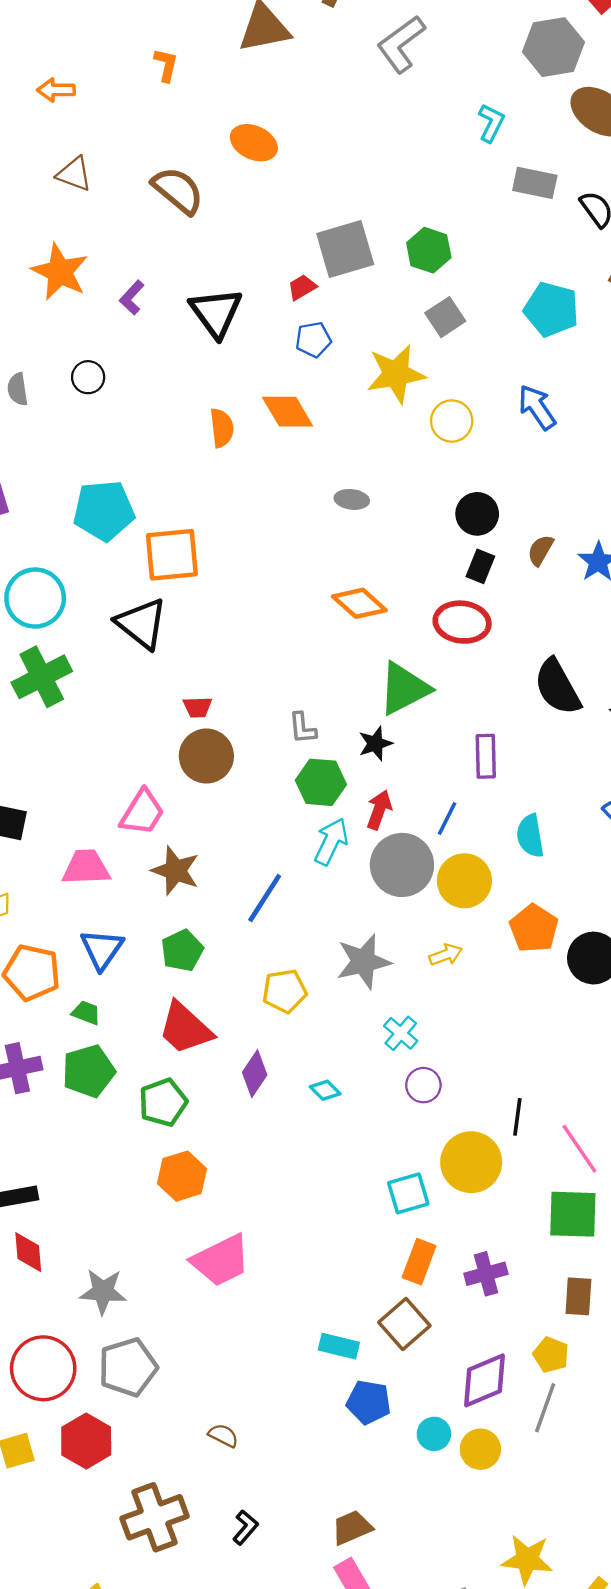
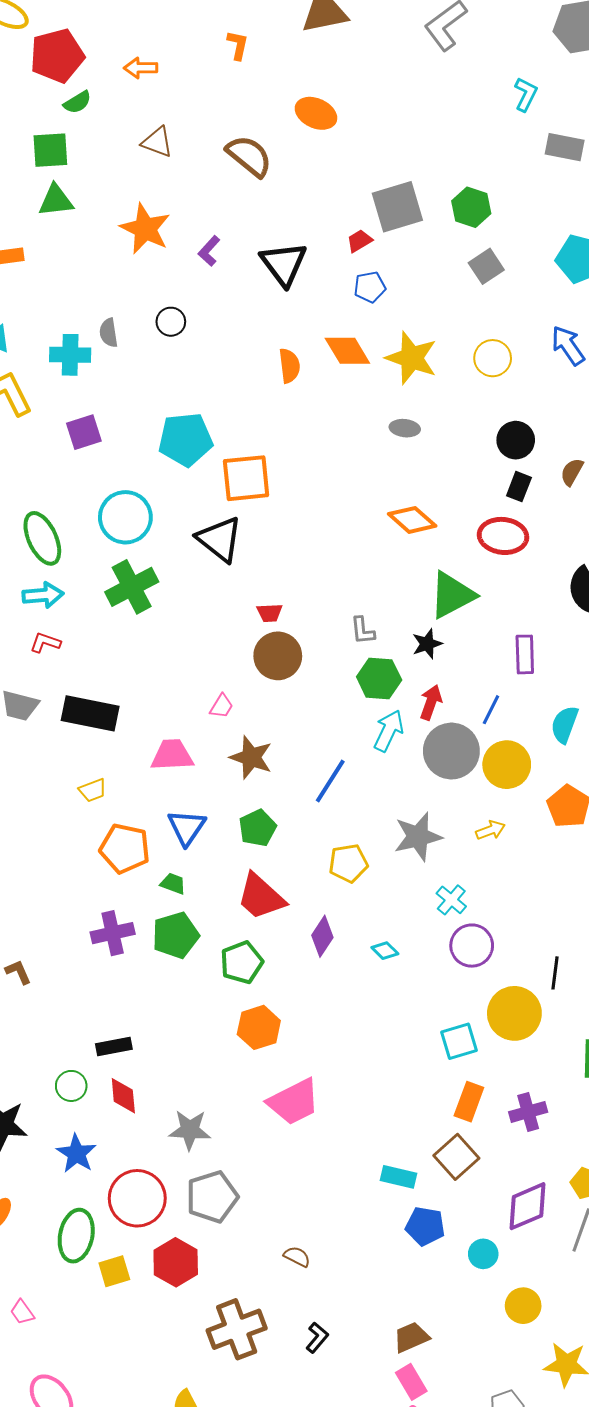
yellow star: (396, 374) -> (412, 358), moved, turned 30
pink trapezoid: (142, 812) -> (221, 706), size x0.6
cyan semicircle: (530, 836) -> (565, 724), turned 30
purple circle: (423, 1085) -> (472, 946), size x1.4
yellow circle: (480, 1449) -> (523, 1306), moved

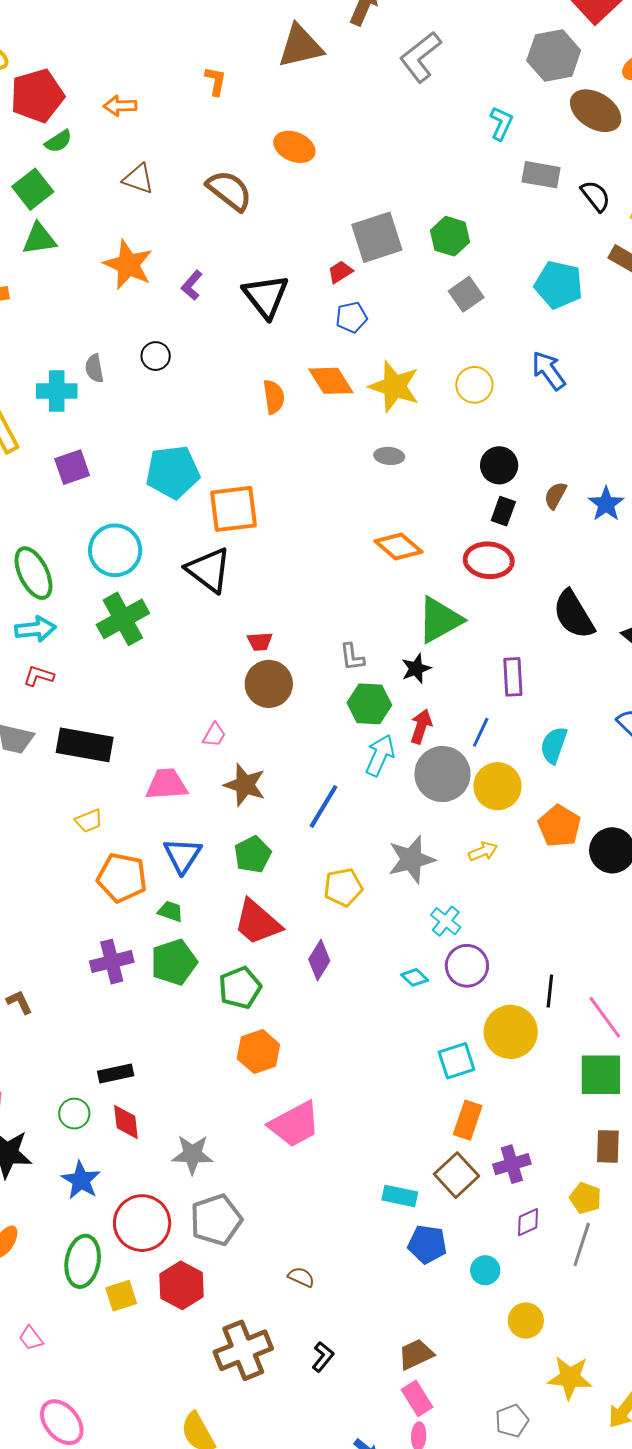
green square: (50, 150) -> (33, 189), turned -33
cyan diamond: (385, 951) -> (415, 977), moved
purple cross: (528, 1112) -> (512, 1164), moved
purple diamond: (528, 1206) -> (528, 1222), size x0.6

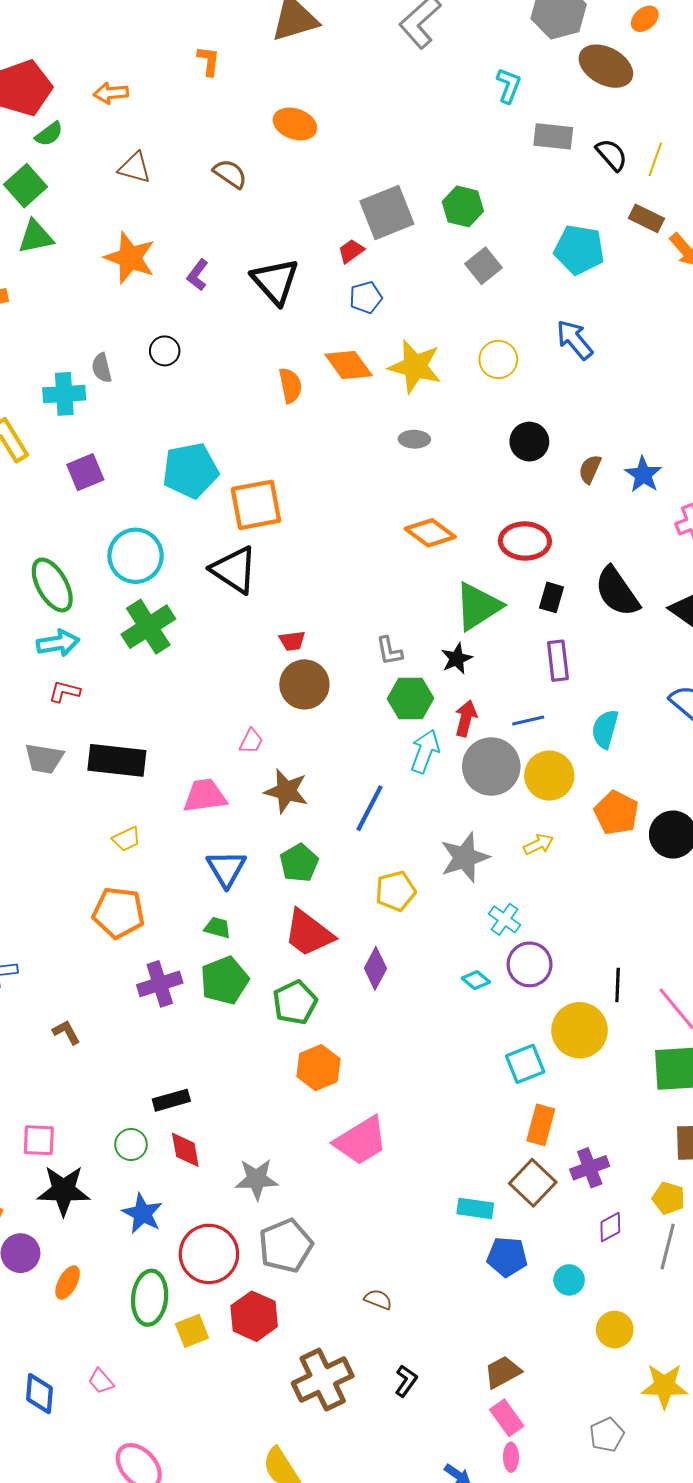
brown semicircle: (229, 190) -> (230, 174), size x0.7
black rectangle: (503, 511) -> (551, 597), moved
blue line: (481, 732) -> (528, 720), turned 56
orange pentagon: (122, 878) -> (119, 913), moved

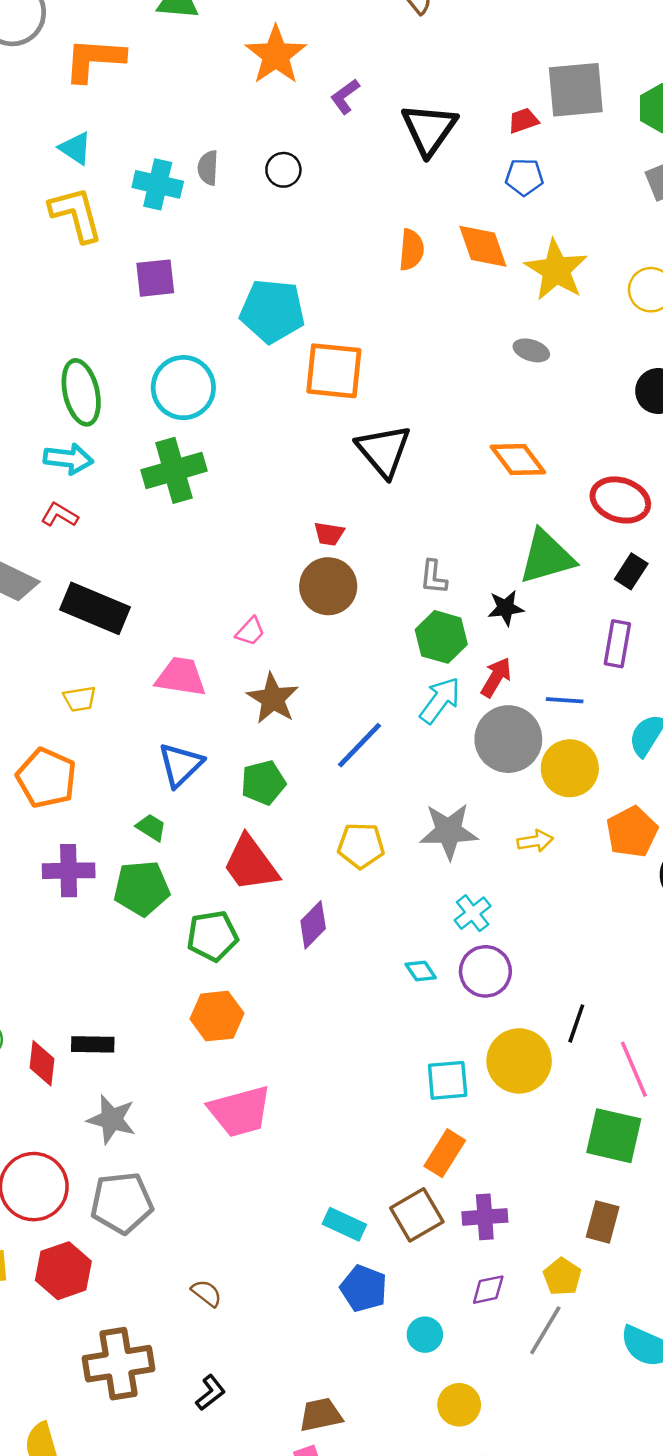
black triangle: (234, 570) -> (384, 451), moved
black rectangle: (171, 1100) -> (93, 1044), moved

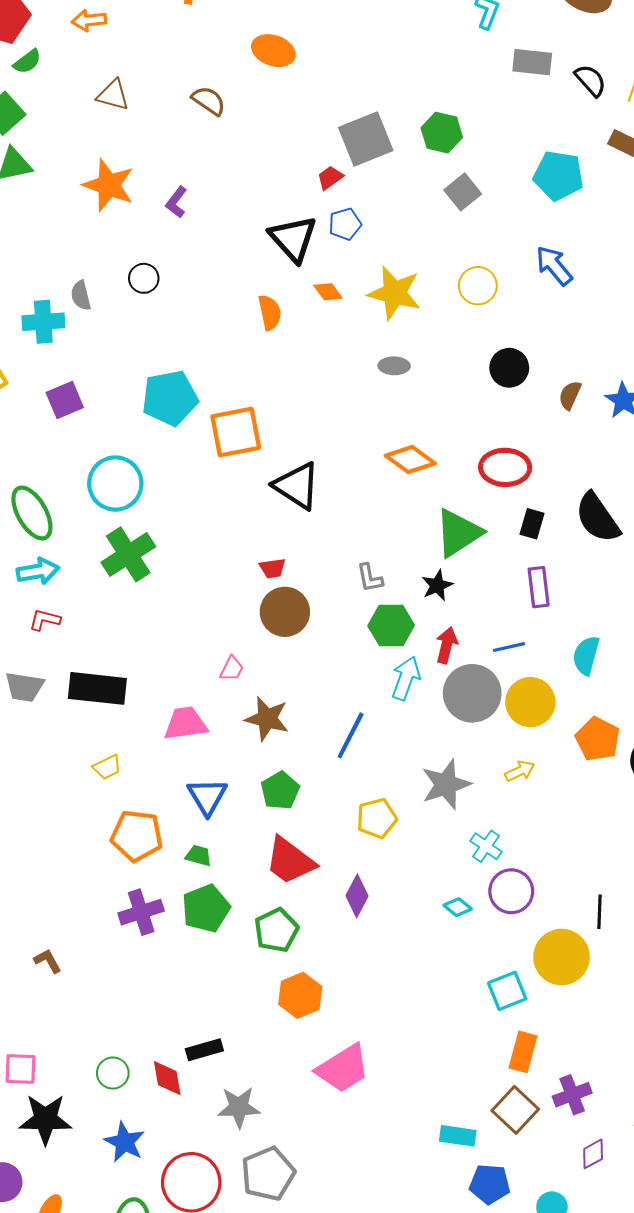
black triangle: (429, 129) -> (293, 239), moved
orange diamond: (483, 246) -> (328, 292), size x0.6
orange pentagon: (46, 778) -> (137, 836), moved

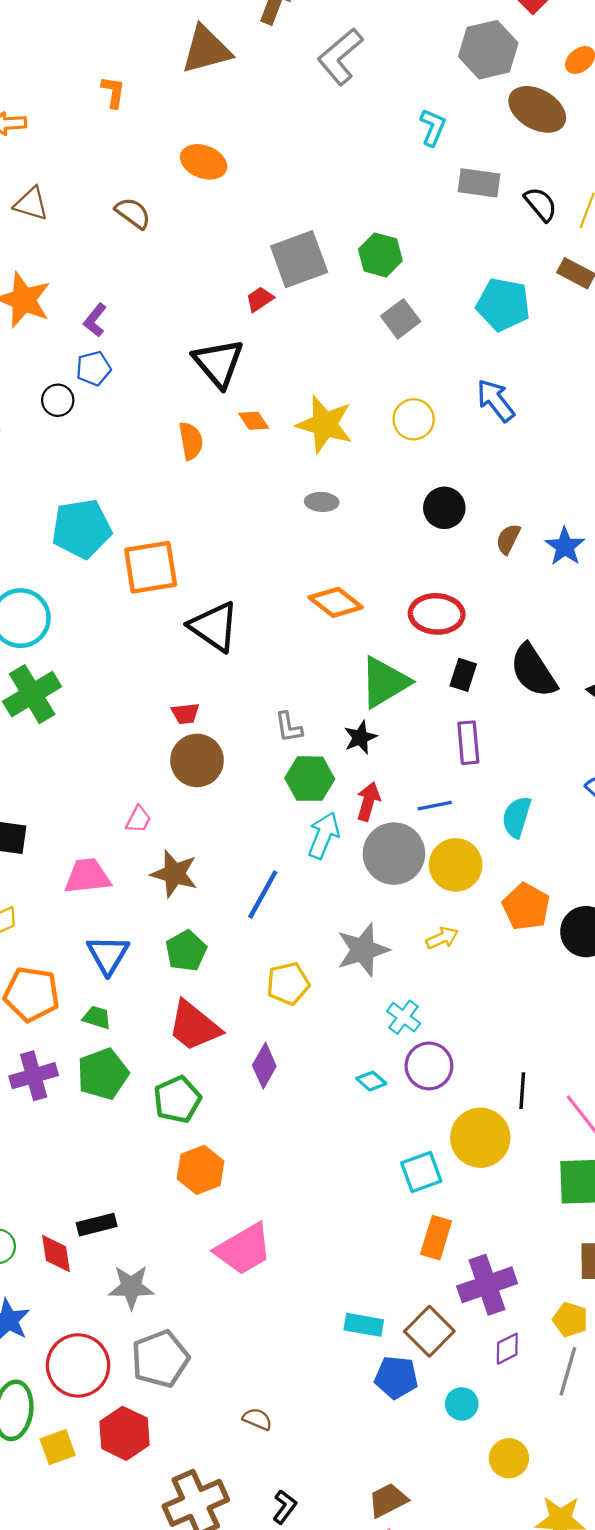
blue pentagon: (345, 224) -> (94, 368), moved
purple cross: (572, 1095) -> (487, 1285), size x1.4
brown square: (515, 1110) -> (429, 1331), moved

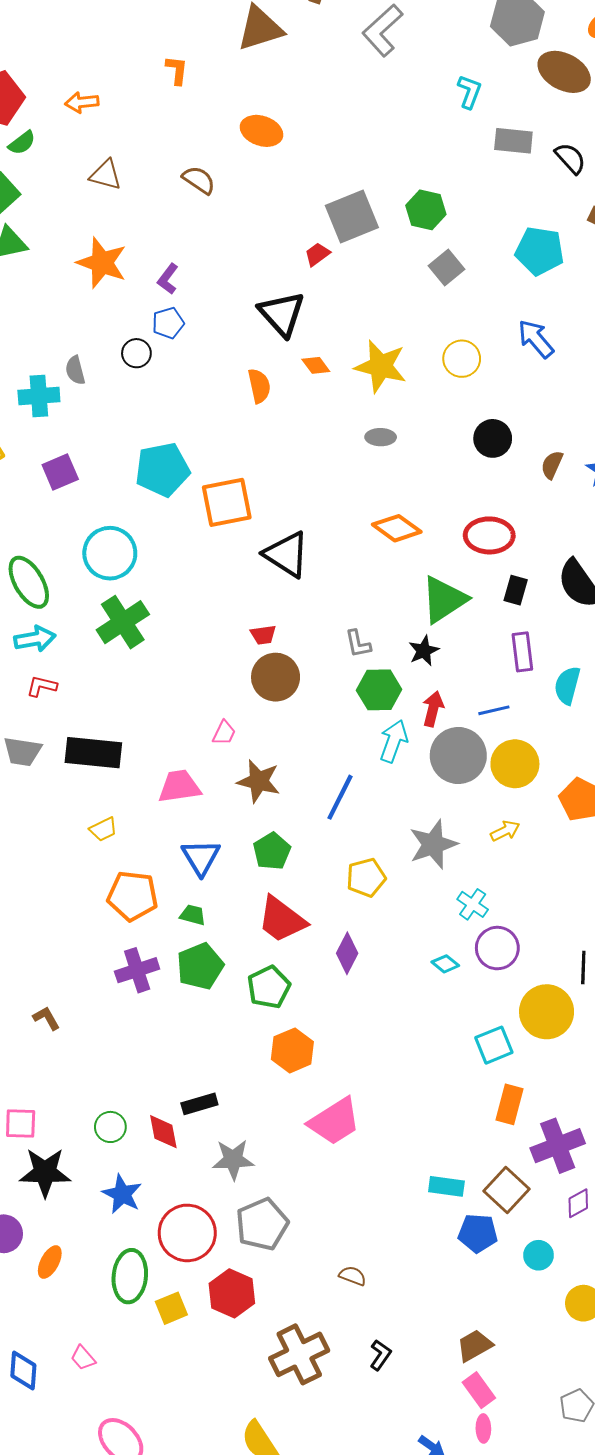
cyan semicircle: (517, 817) -> (567, 685), moved

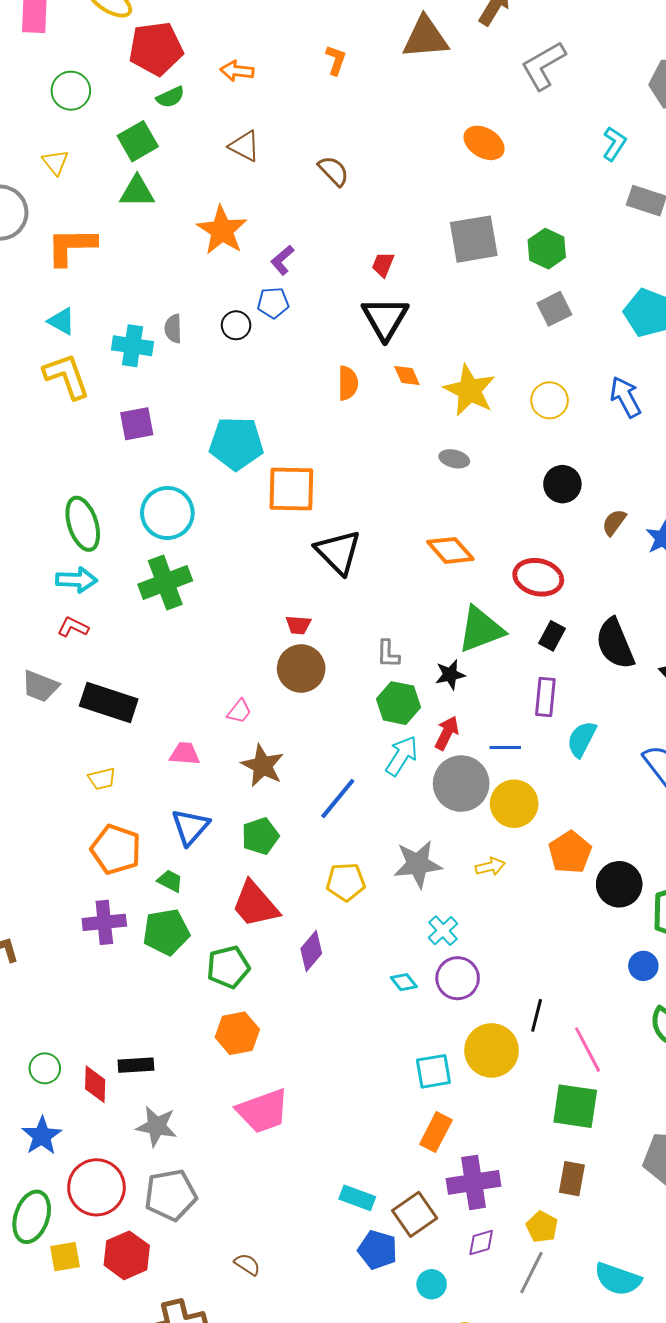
orange ellipse: (261, 131) -> (484, 143), moved
red trapezoid: (317, 254) -> (383, 265), moved, turned -44
pink trapezoid: (179, 786) -> (185, 754), size x0.7

